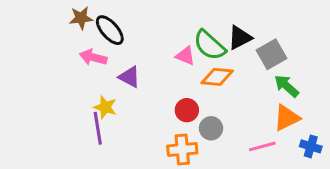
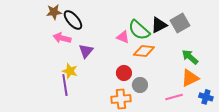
gray square: (271, 54) -> (180, 23), moved
purple triangle: (129, 77) -> (86, 51), turned 42

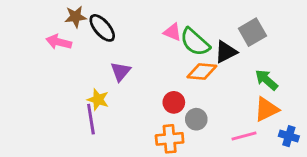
black triangle: (159, 25) -> (226, 52), moved
pink triangle: (123, 37) -> (172, 32), moved
pink arrow: (62, 38) -> (59, 42), moved

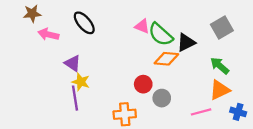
brown star: (76, 17) -> (32, 14), moved
gray square: (252, 32) -> (222, 27), moved
purple triangle: (120, 71) -> (73, 63), moved, turned -36
orange cross: (170, 139) -> (125, 114), moved

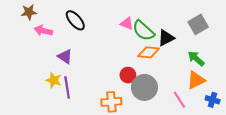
yellow star: (81, 82) -> (54, 80), moved
gray circle: (162, 98) -> (144, 87), size x1.6
pink line: (201, 112) -> (180, 100), turned 72

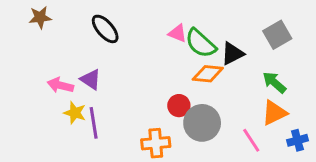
pink arrow: (43, 31) -> (60, 85), moved
blue cross: (213, 100) -> (298, 140), turned -32

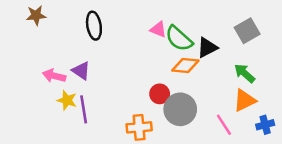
black ellipse: (105, 29) -> (94, 26), turned 32

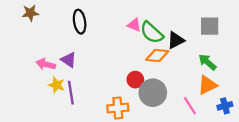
gray square: (247, 31) -> (210, 26), turned 30

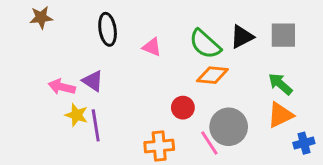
pink triangle: (134, 25) -> (152, 47), moved
black triangle: (176, 40) -> (242, 37), moved
gray circle: (153, 93) -> (229, 127), moved
pink line: (190, 106) -> (209, 143), moved

